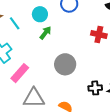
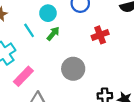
cyan line: (15, 23) -> (29, 30), moved
red cross: (99, 34) -> (100, 35), moved, turned -35

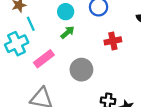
cyan line: (29, 30) -> (31, 24), moved
pink rectangle: (23, 76) -> (44, 59), moved

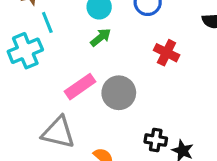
red cross: (113, 41) -> (167, 53), turned 35
pink rectangle: (44, 59) -> (80, 87), moved

